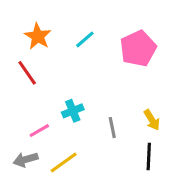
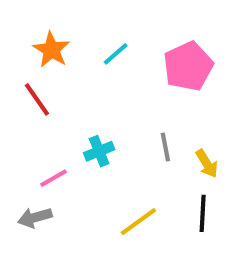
gray line: (112, 128) -> (165, 147), moved
yellow line: (64, 163) -> (138, 222), moved

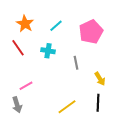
gray line: (165, 147) -> (76, 63), moved
cyan cross: (99, 151) -> (48, 51), moved, turned 32
gray arrow: (35, 218) -> (17, 105), turned -91

